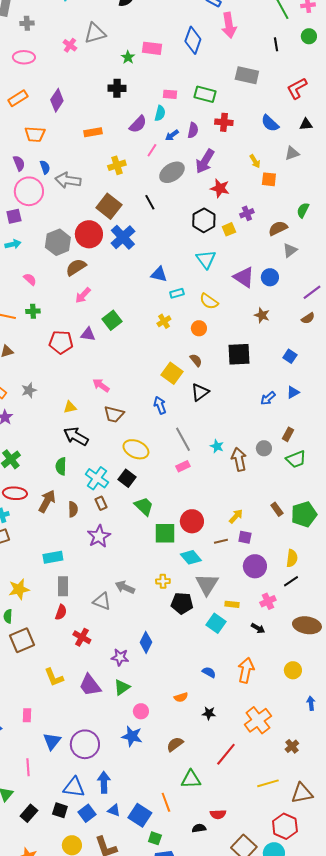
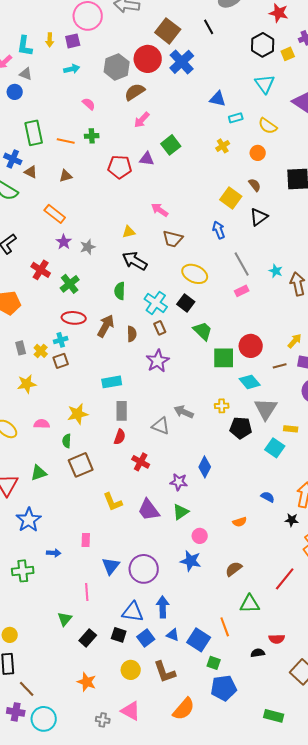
gray star: (29, 390) -> (88, 247), moved
black star: (209, 713) -> (292, 520), moved

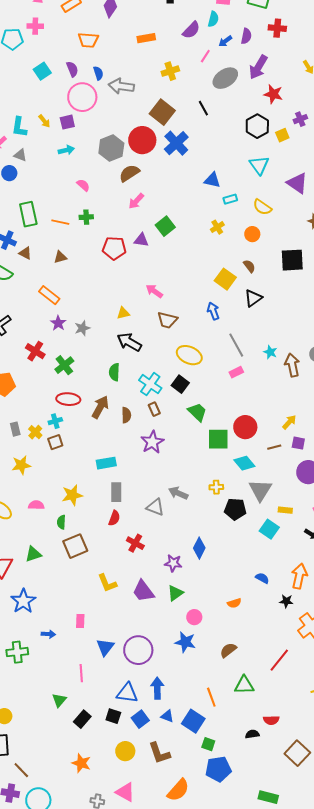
yellow arrow: (50, 40) -> (44, 121), turned -40
orange line: (225, 627) -> (211, 697), moved

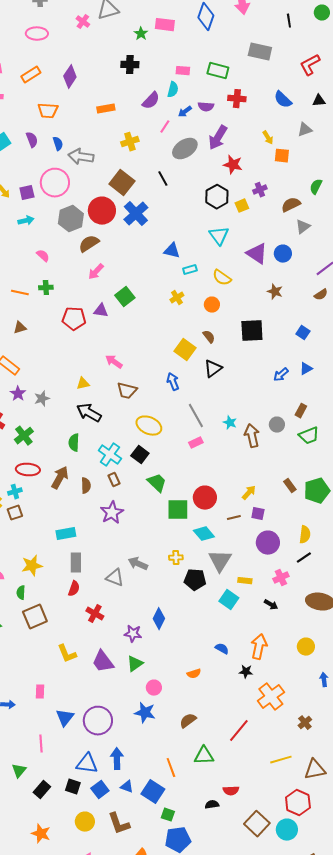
purple semicircle: (246, 36) -> (206, 107), turned 84
pink circle: (82, 97) -> (55, 183), moved

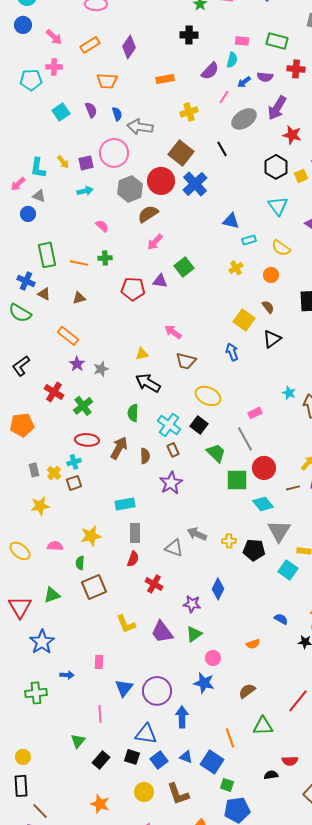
gray line: (196, 416) -> (245, 439), moved
yellow cross: (176, 558) -> (229, 541), moved
blue arrow: (117, 759) -> (182, 717), moved

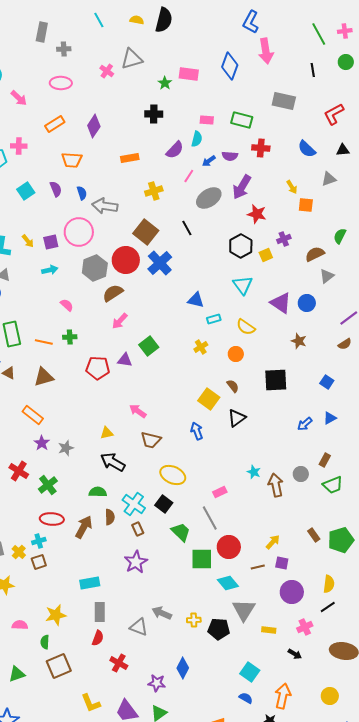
pink arrow: (54, 37) -> (19, 98), moved
brown triangle: (79, 298) -> (44, 377), size x1.5
green semicircle: (133, 413) -> (98, 492), turned 90
brown semicircle: (145, 456) -> (110, 517), moved
cyan square: (288, 570) -> (250, 672), moved

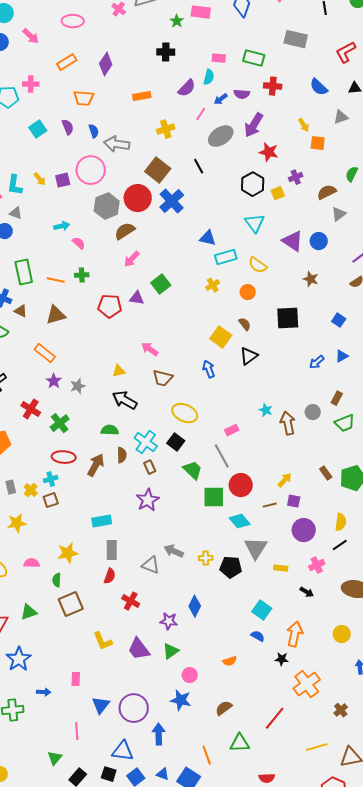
cyan arrow: (50, 270) -> (62, 226), moved
cyan rectangle: (214, 319) -> (226, 257), size x1.5

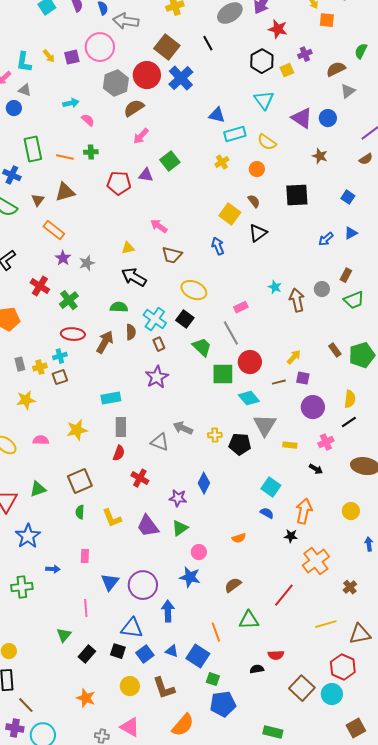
brown triangle: (21, 311) -> (38, 200), moved, turned 40
yellow cross: (31, 490) -> (40, 367), turned 32
green semicircle: (57, 580) -> (80, 512), moved

